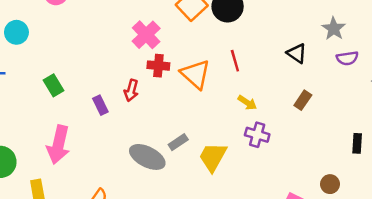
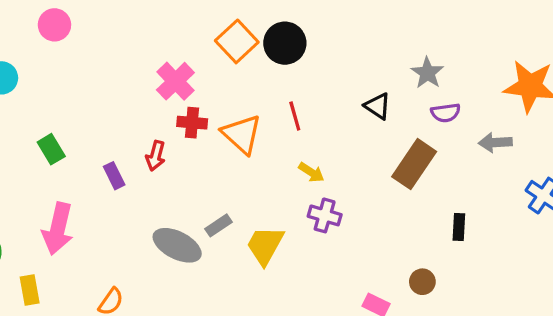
brown rectangle: (303, 100) -> (414, 164), moved, size x1.8

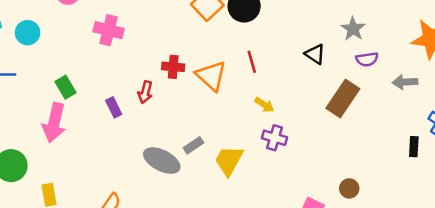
pink cross: (175, 81) -> (109, 30), moved, turned -32
black rectangle: (459, 227) -> (414, 147), moved
pink arrow: (58, 229) -> (54, 123), moved

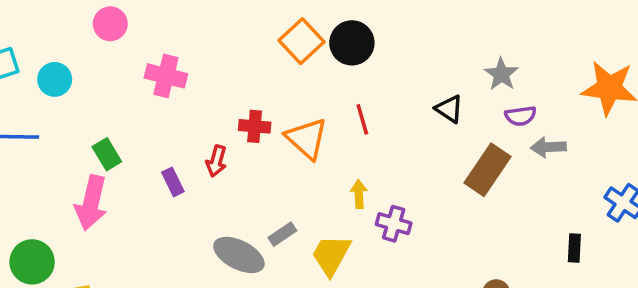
gray arrow: (405, 82) -> (548, 147), moved
yellow arrow: (264, 105) -> (359, 194), moved, turned -126
black rectangle: (414, 147) -> (574, 248), moved

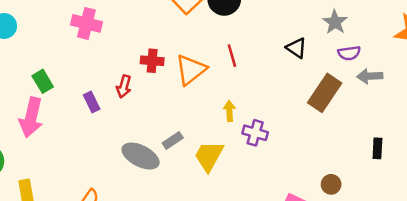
orange triangle: (307, 138) -> (191, 70), turned 40
black rectangle: (574, 248) -> (377, 148), moved

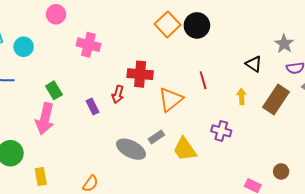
red line: (232, 56) -> (203, 80), moved
red cross: (152, 61) -> (140, 74), size x1.4
orange triangle: (191, 70) -> (171, 99), moved
yellow arrow: (229, 111) -> (242, 96), moved
yellow trapezoid: (209, 156) -> (185, 149), turned -64

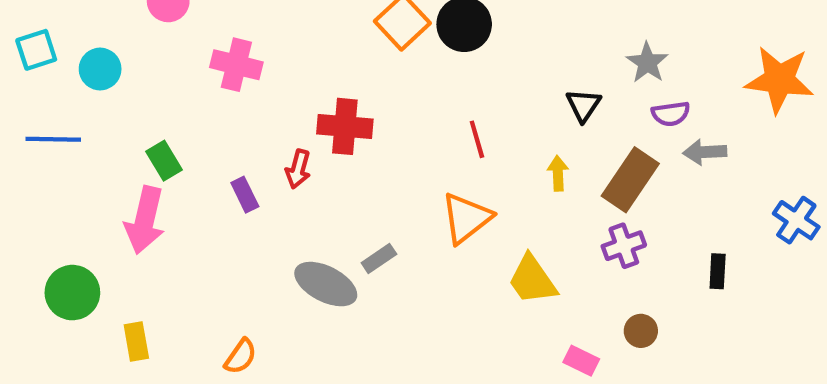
black triangle: (254, 64) -> (583, 105), turned 30
orange triangle: (171, 99) -> (466, 218), moved
purple cross: (221, 131) -> (624, 246), moved, turned -36
yellow trapezoid: (185, 149) -> (532, 280), moved

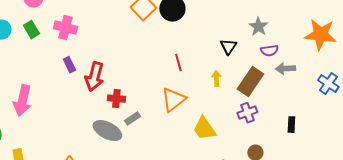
red cross: (345, 126) -> (116, 99), moved, size x0.7
green rectangle: (164, 161) -> (31, 30), moved
red arrow: (298, 169) -> (94, 77), size x1.6
purple rectangle: (245, 195) -> (69, 65), moved
blue cross: (796, 220) -> (328, 84), moved

